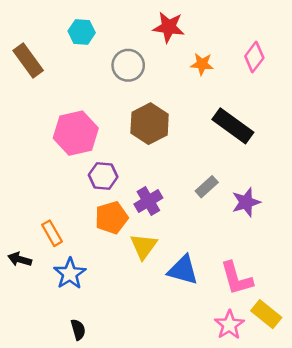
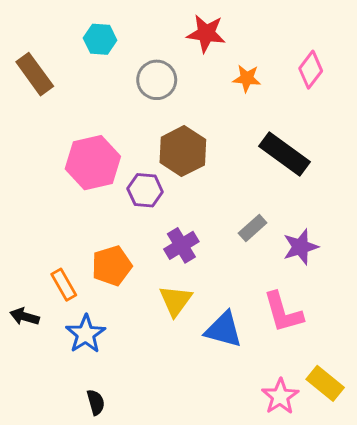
purple hexagon: (103, 176) -> (145, 190), moved
orange pentagon: (111, 218) -> (112, 266), moved
pink L-shape: (236, 278) -> (283, 312), moved

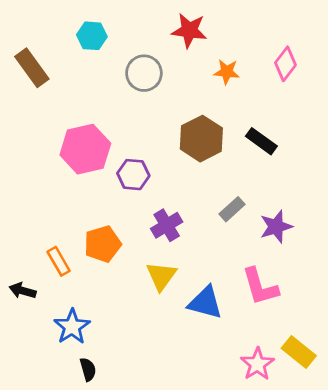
brown hexagon: (183, 151) -> (201, 139), moved
black rectangle: (285, 154) -> (261, 141), size x0.7
blue star: (86, 334) -> (72, 327), moved

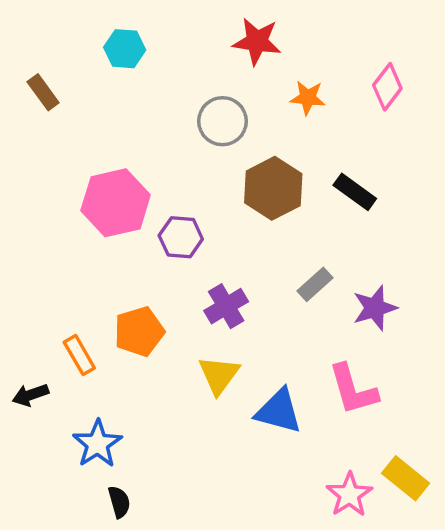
brown rectangle: (32, 68) -> (43, 92), size x0.7
gray circle: (144, 73) -> (222, 121), moved
black arrow: (23, 291) -> (30, 395), turned -35

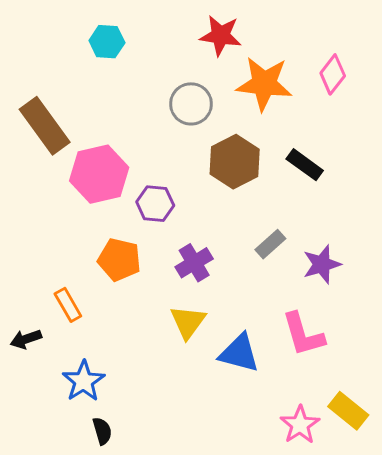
brown rectangle: (43, 92) -> (45, 126), moved, size x1.8
orange star: (308, 98) -> (264, 84), size x1.8
orange pentagon: (139, 331) -> (119, 260), moved, turned 30

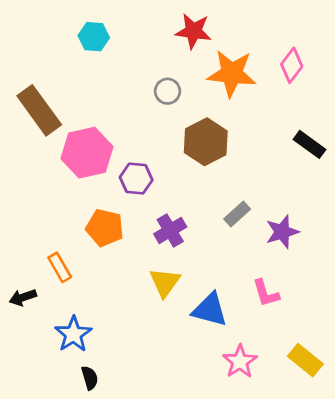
gray circle: (191, 104) -> (168, 91), size x0.7
black rectangle: (305, 165) -> (309, 144), moved
pink L-shape: (303, 334) -> (266, 293), size x0.7
pink star: (300, 425) -> (240, 361), moved

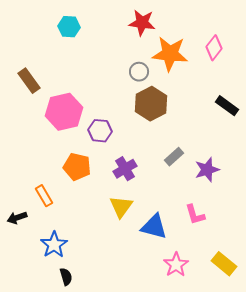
gray circle: (168, 91) -> (139, 72), moved
brown rectangle: (39, 110) -> (29, 81), size x0.7

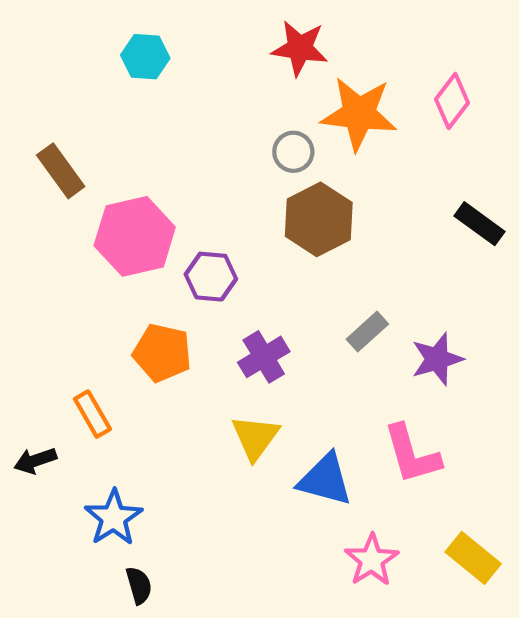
pink L-shape: (195, 215) -> (412, 454), size x1.4

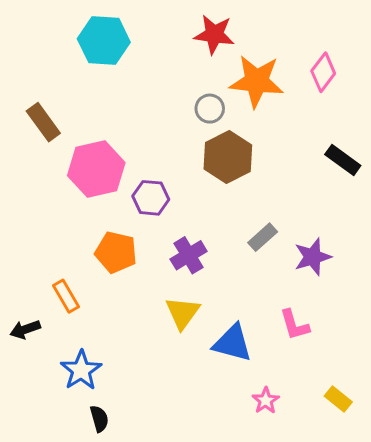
cyan hexagon: (145, 57) -> (104, 40), size x1.5
pink L-shape: (412, 454) -> (294, 325), size x0.7
yellow rectangle: (473, 558) -> (338, 399), size x0.7
pink star: (372, 560) -> (266, 401), size x0.7

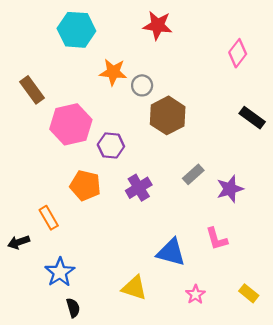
orange star: (257, 81) -> (113, 72), moved, size x0.7
gray circle: (210, 109) -> (142, 85), moved
yellow triangle: (182, 313) -> (134, 288), moved, turned -48

